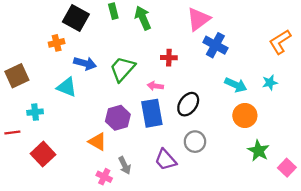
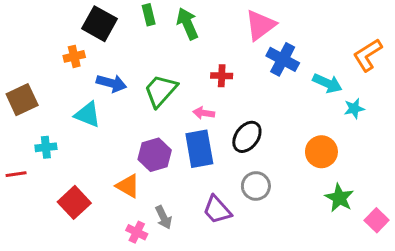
cyan arrow: (236, 85) -> (327, 83), moved
red square: (43, 154) -> (74, 202), moved

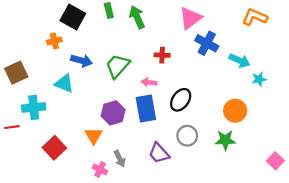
orange L-shape: (368, 55) -> (255, 17), moved, turned 55
cyan cross: (46, 147) -> (34, 107), size x1.5
orange triangle: (128, 186) -> (94, 136), turned 30
green star: (339, 198) -> (225, 140), moved, turned -30

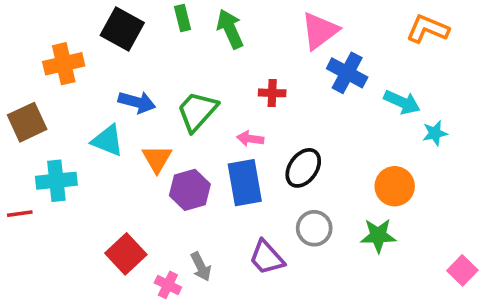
orange cross: (54, 41) -> (64, 64), moved, size x1.5
orange triangle: (94, 136) -> (157, 159), moved
red square: (54, 148) -> (126, 254), moved

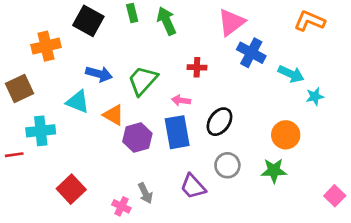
orange triangle: (157, 159) -> (114, 115), turned -30
red square: (126, 254) -> (71, 189), moved

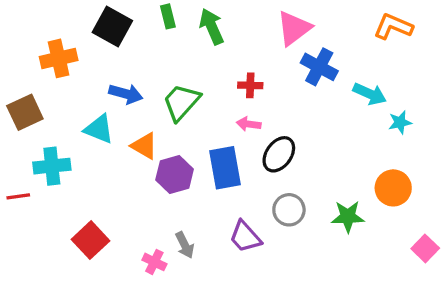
pink arrow: (181, 100) -> (249, 124), moved
orange circle: (286, 135) -> (393, 188), moved

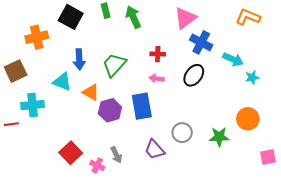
blue arrow: (126, 94) -> (79, 59), turned 72
black ellipse: (279, 154) -> (194, 75), moved
red square: (91, 240) -> (71, 153), moved
pink square: (425, 248) -> (268, 157), turned 35

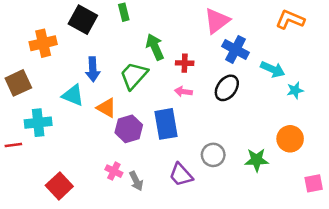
green arrow: (133, 17) -> (155, 47), moved
red square: (71, 153) -> (59, 186), moved
pink cross: (97, 165) -> (114, 171), moved

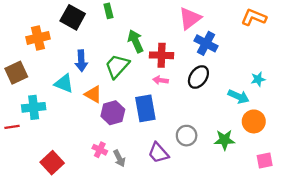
red cross: (185, 63) -> (162, 55), size x1.5
cyan arrow: (273, 69) -> (239, 97), moved
pink square: (314, 183) -> (265, 160), moved

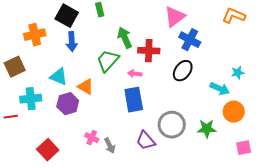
blue arrow: (81, 61) -> (72, 42), moved
pink arrow: (160, 80) -> (135, 74), moved
purple hexagon: (113, 113) -> (68, 104), moved
gray circle: (187, 136) -> (172, 125), size x1.4

